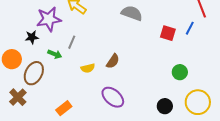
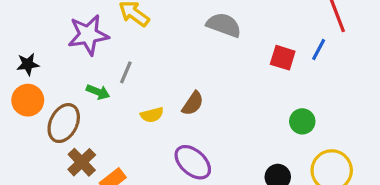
black star: (32, 37) -> (28, 64), moved
brown cross: (18, 97) -> (82, 162), moved

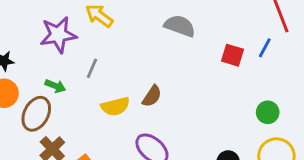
green arrow: (98, 92) -> (55, 86), moved
yellow semicircle: (152, 115) -> (115, 106), size x1.4
green circle: (302, 121) -> (268, 112), moved

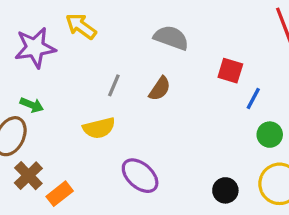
blue line: (265, 48) -> (253, 98), moved
gray line: (92, 68) -> (114, 85), moved
brown semicircle: (152, 96) -> (160, 89), moved

